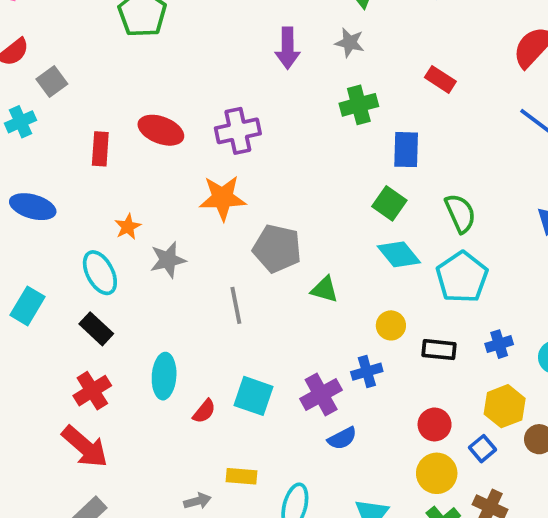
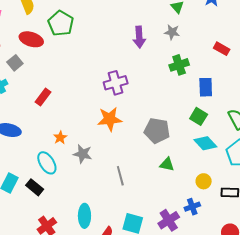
red ellipse: (161, 130) -> (31, 39), moved
red rectangle: (100, 149) -> (43, 97), turned 36
gray pentagon: (277, 249) -> (157, 131), moved
gray star: (168, 260) -> (83, 154), turned 30
black rectangle: (96, 329) -> (35, 187), moved

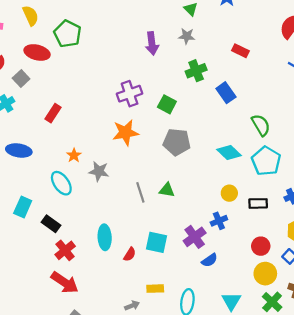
blue rectangle: (206, 87) -> (226, 93), turned -30
green square: (199, 116) -> (167, 104), moved
green triangle: (167, 164) -> (167, 190), moved
black rectangle: (35, 187) -> (51, 224), moved

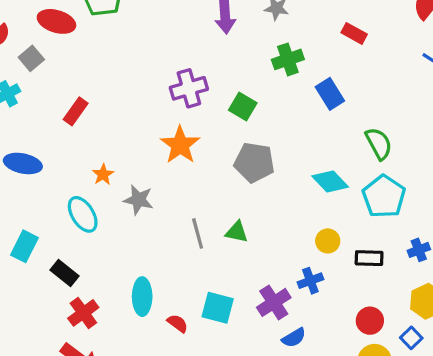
orange star: (125, 133) -> (180, 145), turned -30
red semicircle: (130, 254) -> (178, 323), turned -88

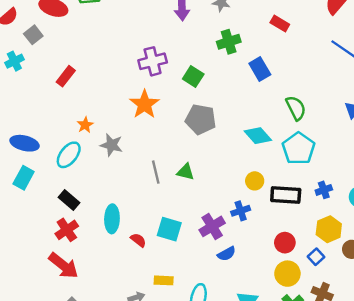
blue ellipse: (23, 163) -> (25, 143), moved
cyan ellipse: (83, 214) -> (69, 155), turned 68
black rectangle: (369, 258) -> (286, 195), size x1.4
black rectangle: (65, 273) -> (69, 200), moved

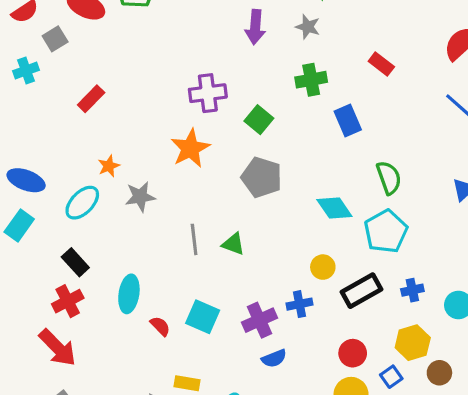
gray star: (111, 145) -> (140, 197), turned -30
black rectangle: (286, 195) -> (361, 291), turned -40

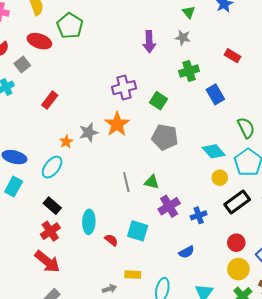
gray star: (140, 197) -> (89, 132), moved
yellow circle: (323, 267) -> (220, 178), moved
purple cross: (259, 320) -> (169, 206), moved

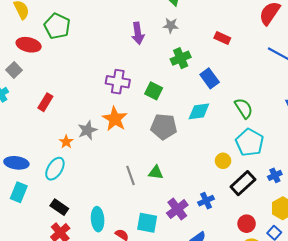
purple cross: (124, 88) -> (118, 82), turned 30
cyan diamond: (214, 151) -> (199, 111), moved, turned -50
purple cross: (169, 206) -> (177, 209), moved

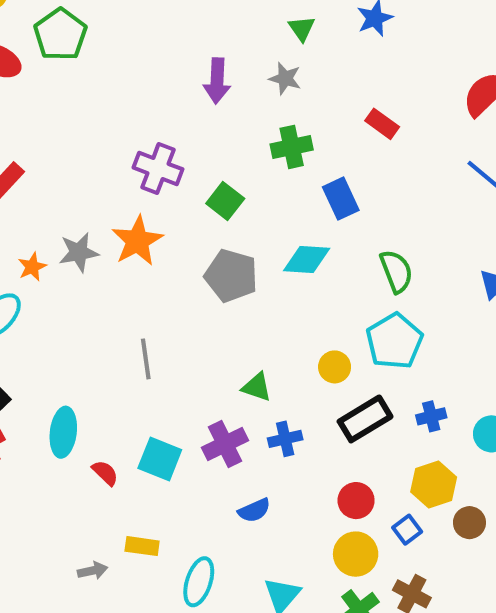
green triangle: (156, 173) -> (257, 387), moved

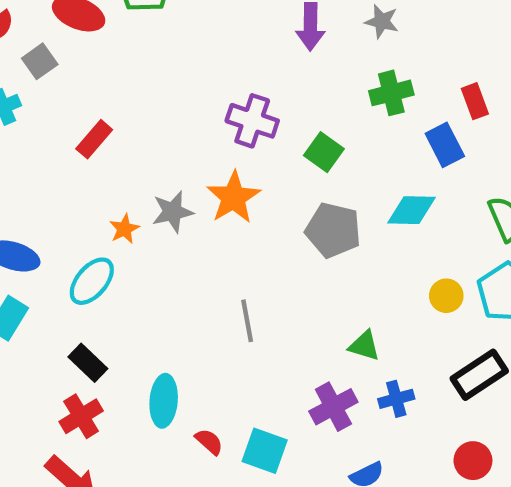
red rectangle: (382, 124) -> (475, 101), moved, turned 36
yellow circle: (335, 367) -> (446, 296), moved
cyan square: (160, 459) -> (265, 451), moved

